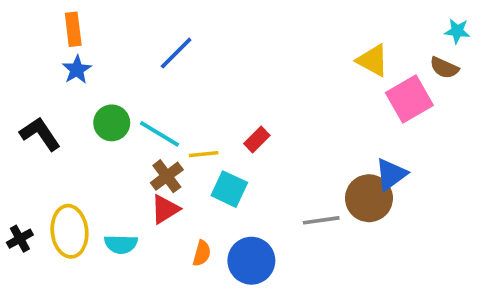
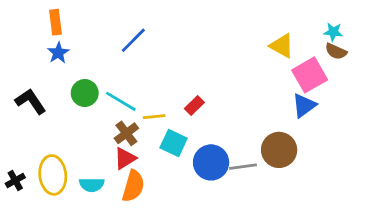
cyan star: (457, 31) -> (333, 32), moved
blue triangle: (391, 174) -> (304, 106), moved
orange semicircle: (202, 253) -> (133, 186), moved, size x1.6
blue circle: (251, 261) -> (211, 162), moved

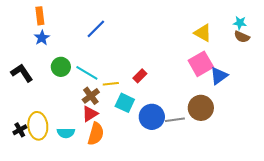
pink square: (310, 75) -> (201, 64), moved
black cross: (15, 180) -> (20, 130), moved

